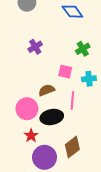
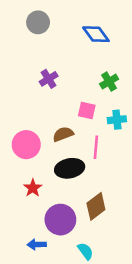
pink circle: (27, 109) -> (26, 145), moved
red star: (31, 136) -> (33, 188), moved

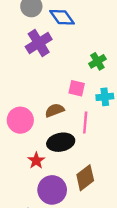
blue diamond: (96, 34) -> (62, 17), moved
purple cross: (49, 79) -> (39, 43), moved, size x1.5
red star: (33, 188) -> (36, 161), moved

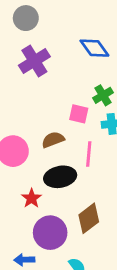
blue diamond: (62, 17) -> (94, 48), moved
green cross: (97, 61) -> (103, 95), moved

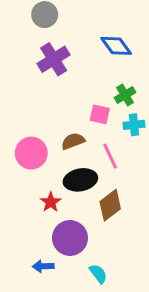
pink line: (89, 154) -> (110, 156), turned -30
brown diamond: (89, 218) -> (110, 205), moved

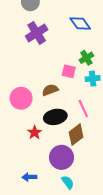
pink line: (110, 156) -> (83, 109), moved
purple circle: (70, 238) -> (62, 157), moved

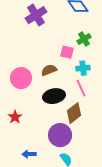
cyan cross: (93, 79) -> (83, 68), moved
red star: (35, 132) -> (15, 117), moved

